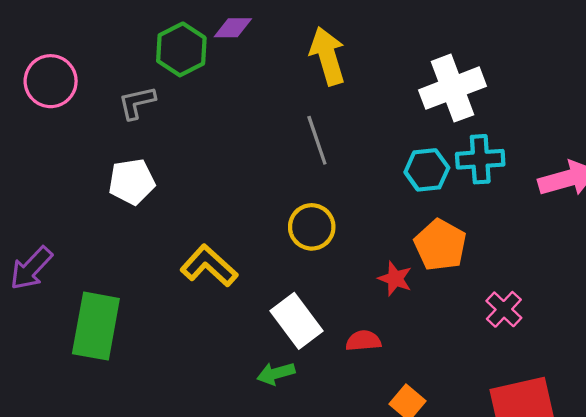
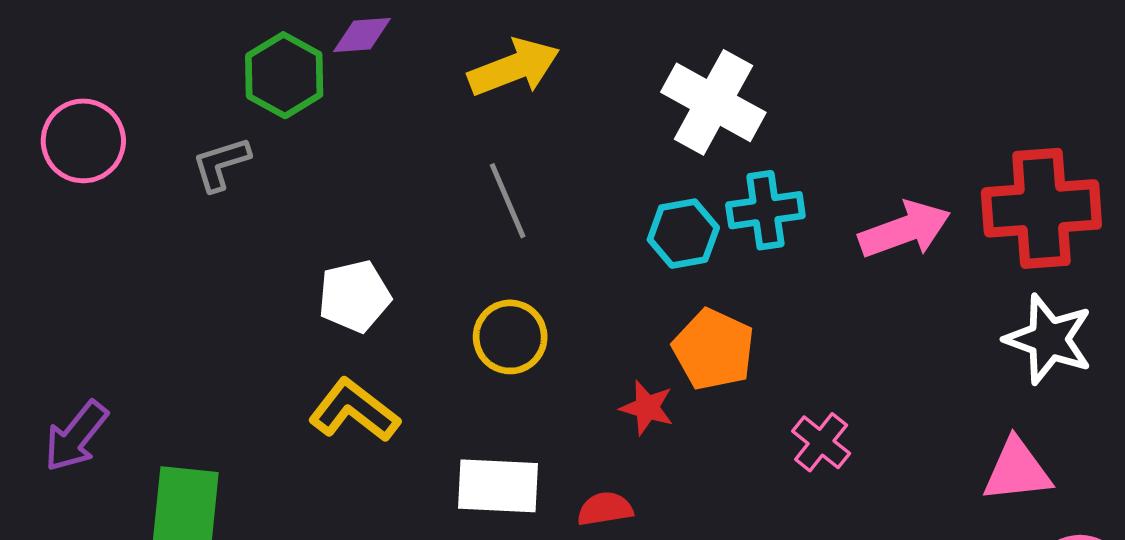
yellow arrow: (328, 56) -> (514, 67), turned 90
white cross: (453, 88) -> (713, 102), turned -36
white pentagon: (132, 182) -> (354, 296), moved
white rectangle: (297, 321) -> (498, 486), turned -46

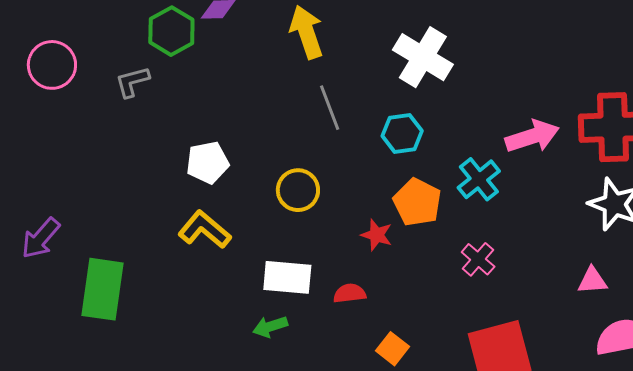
yellow arrow: (514, 67) -> (306, 32), turned -90
gray line: (508, 201) -> (330, 108), moved
cyan cross: (765, 210) -> (479, 179), moved, turned -33
pink triangle: (1017, 470) -> (592, 281), size x0.7

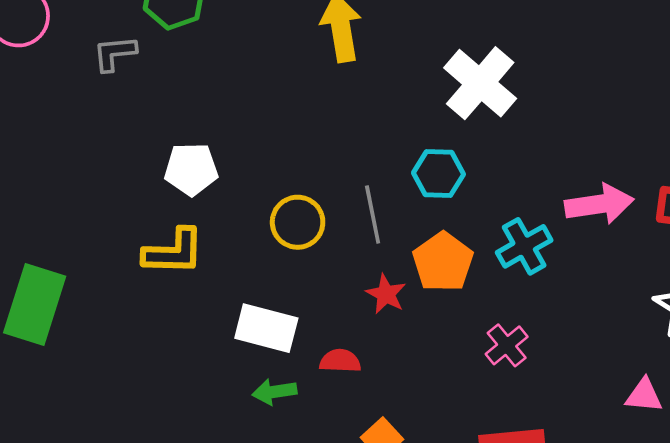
gray line: (330, 108) -> (373, 214), moved
yellow L-shape: (205, 230) -> (174, 252), turned 132
green arrow: (270, 327) -> (275, 392), moved

